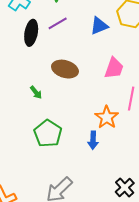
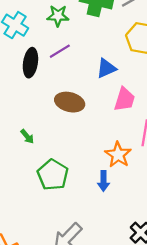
blue triangle: (99, 26) -> (106, 68), moved
green arrow: (36, 92) -> (27, 136), moved

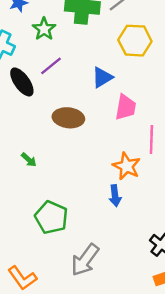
green star: (58, 16) -> (44, 29), turned -30
black ellipse: (30, 63) -> (22, 82), turned -36
green pentagon: (53, 175) -> (51, 217), moved

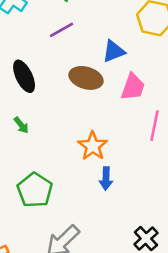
black ellipse: (22, 82) -> (24, 76), moved
brown ellipse: (68, 118) -> (86, 78), moved
orange star: (127, 166) -> (93, 146), moved

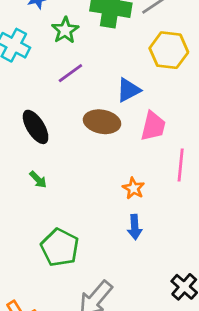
orange star: (93, 146) -> (133, 188), moved, size x0.7

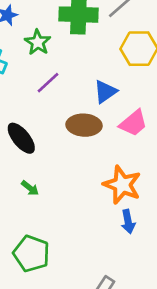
pink trapezoid: (153, 126) -> (133, 123), turned 44
orange star: (133, 188) -> (122, 185), size x1.8
green pentagon: (60, 247) -> (31, 254), moved

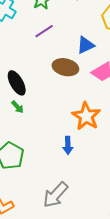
black ellipse: (21, 138) -> (17, 83), moved
blue arrow: (128, 222) -> (68, 145), moved

